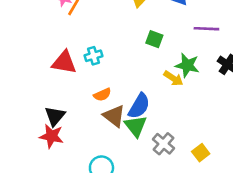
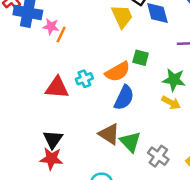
yellow arrow: (173, 78) -> (171, 103), moved
orange semicircle: (102, 95) -> (118, 72), moved, size x1.5
blue semicircle: (139, 106) -> (124, 98), moved

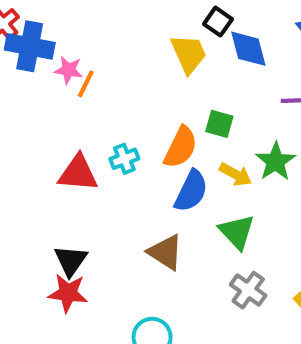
orange semicircle: (118, 72) -> (181, 147), turned -35
green star: (174, 80) -> (276, 161), turned 30
yellow arrow: (171, 103) -> (236, 174), moved
green triangle: (130, 142) -> (237, 232), moved

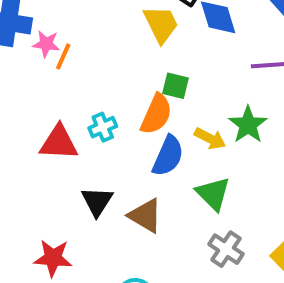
green square: (219, 124) -> (175, 86), moved
black triangle: (71, 261) -> (97, 201), moved

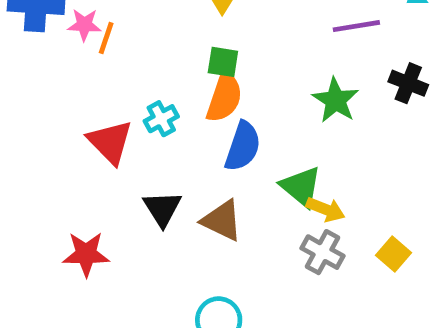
green square: (175, 86) -> (223, 62), moved
yellow arrow: (210, 138) -> (326, 209), moved
red triangle: (59, 143) -> (110, 142), turned 48
red star: (53, 258) -> (86, 254), moved

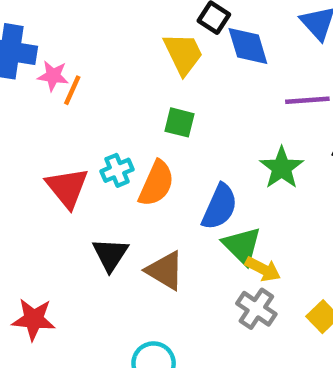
orange semicircle: (224, 97) -> (156, 183), moved
blue semicircle: (243, 146) -> (220, 207), moved
red star: (86, 254) -> (34, 319), moved

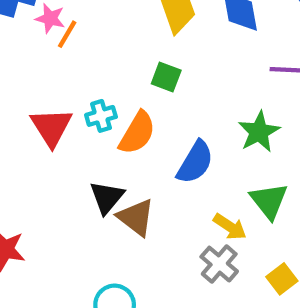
green triangle: (242, 246) -> (269, 201), moved
black triangle: (110, 254) -> (107, 197), moved

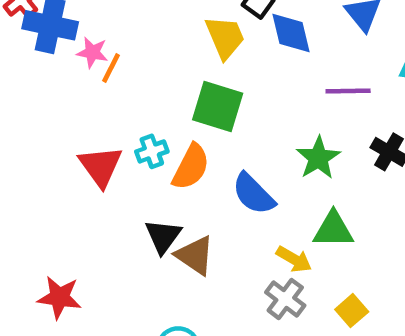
green square: (166, 77) -> (218, 106), size x1.6
blue semicircle: (195, 162) -> (253, 194), turned 108
green triangle: (269, 201) -> (333, 230), turned -48

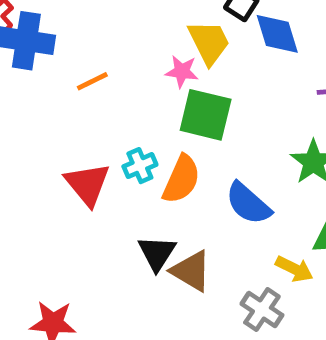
pink star: (92, 52) -> (182, 71), moved
orange line: (111, 68) -> (92, 81), turned 40
gray cross: (285, 299) -> (262, 309), moved

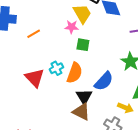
green square: (206, 115) -> (83, 45), size x0.6
blue semicircle: (248, 203) -> (104, 81), turned -85
black triangle: (157, 253) -> (84, 97), moved

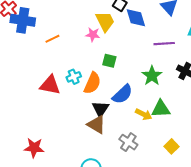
green square: (83, 45) -> (109, 61), moved
red triangle: (35, 78) -> (50, 85), turned -40
yellow arrow: (125, 108) -> (144, 114), moved

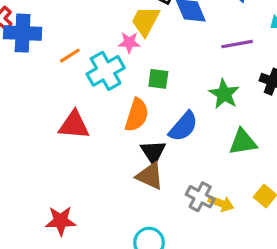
yellow trapezoid: (105, 21) -> (145, 21), turned -120
cyan cross: (74, 77) -> (106, 71), moved, size x1.6
yellow arrow: (144, 114) -> (221, 203), moved

